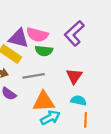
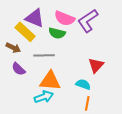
pink semicircle: (37, 35) -> (64, 18), moved
red triangle: (74, 76) -> (96, 65), moved
cyan arrow: (50, 118) -> (44, 97), moved

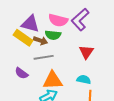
brown arrow: (13, 48) -> (41, 41), moved
red triangle: (96, 65) -> (86, 52), moved

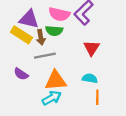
brown arrow: (41, 41) -> (41, 37), turned 64

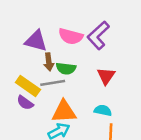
green semicircle: (54, 31) -> (66, 68), moved
yellow rectangle: (21, 35) -> (28, 86), moved

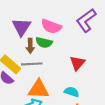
purple L-shape: (98, 35) -> (86, 20), moved
purple triangle: (36, 41) -> (21, 27), turned 42
green semicircle: (66, 68) -> (44, 42), moved

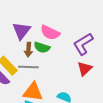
purple L-shape: (86, 20) -> (83, 44), moved
red triangle: (77, 63) -> (85, 69), moved

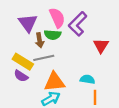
pink semicircle: (50, 33) -> (57, 18), turned -126
purple L-shape: (83, 44) -> (78, 24), moved

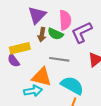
gray line: (44, 58) -> (59, 59), moved
yellow rectangle: (23, 62) -> (20, 48), turned -66
cyan semicircle: (87, 79) -> (72, 85), size x1.6

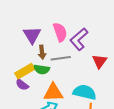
green semicircle: (55, 34) -> (42, 69), moved
gray line: (59, 59) -> (61, 58), moved

